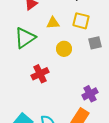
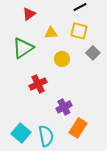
gray square: (95, 43) -> (93, 53), turned -32
purple cross: (90, 94) -> (64, 107), moved

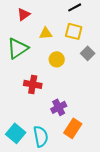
red cross: (38, 84) -> (33, 84), turned 36

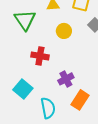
green triangle: (18, 48) -> (25, 20), turned -30
cyan square: (16, 133) -> (23, 89), moved

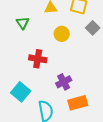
green triangle: (25, 20) -> (23, 23), size x0.6
orange rectangle: (80, 100) -> (78, 103), turned 42

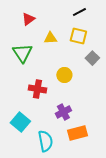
green triangle: (23, 23) -> (22, 53), size x1.5
yellow circle: (62, 34) -> (64, 75), moved

